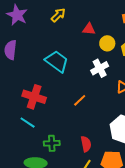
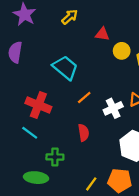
white cross: (100, 68) -> (113, 108), moved
orange line: (80, 100) -> (84, 98), moved
red semicircle: (86, 144) -> (83, 133), moved

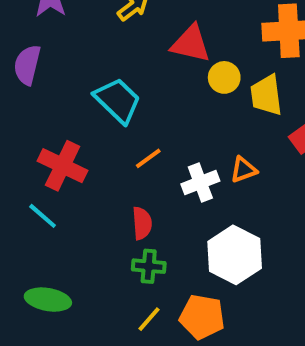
red triangle: (102, 34) -> (191, 44), size x1.5
green cross: (55, 157) -> (149, 266), moved

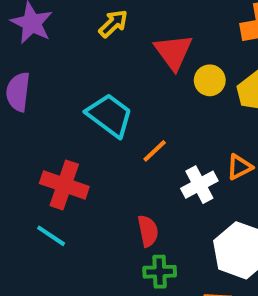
red triangle: (191, 44) -> (173, 52), turned 48
orange line: (148, 158) -> (155, 151), moved

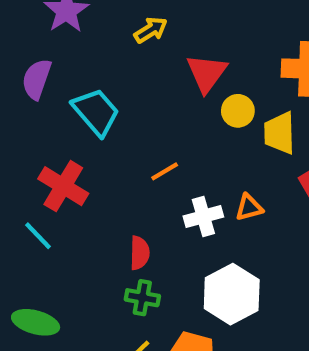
cyan trapezoid: (110, 115) -> (96, 112), moved

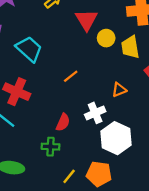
white cross: (203, 217) -> (95, 113), moved
red semicircle: (140, 253) -> (63, 122), turned 30
green cross: (142, 298) -> (51, 147), moved

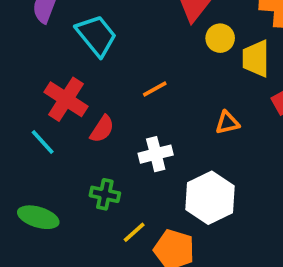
white cross: (95, 113) -> (156, 154), moved
red semicircle: (63, 122) -> (102, 129), moved
yellow line: (69, 176) -> (134, 232), moved

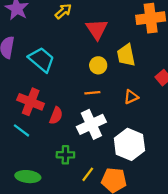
yellow circle: (220, 38) -> (98, 65), moved
yellow trapezoid: (256, 59) -> (126, 55), moved
orange line: (155, 89) -> (92, 93), moved, turned 35
white cross: (156, 154) -> (91, 124), size x1.4

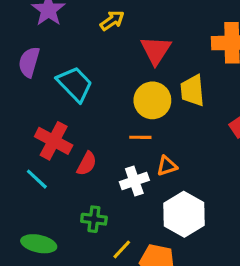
yellow circle: (98, 65) -> (152, 100), size x1.5
orange triangle: (131, 97) -> (167, 166), moved
white cross: (91, 124) -> (134, 181), size x0.7

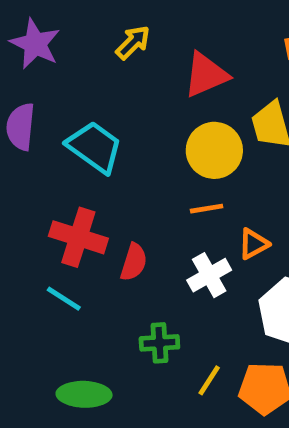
red triangle: (156, 50) -> (206, 75), turned 44

